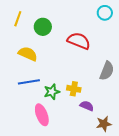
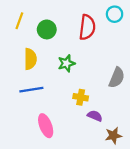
red semicircle: (79, 41) -> (87, 27), moved, turned 75
yellow semicircle: (28, 54) -> (30, 59), turned 66
green star: (52, 92) -> (66, 63), moved

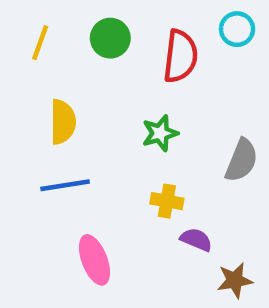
green circle: (47, 29) -> (110, 38), moved
green star: (66, 63) -> (160, 133), moved

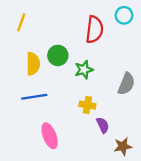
green circle: (110, 38) -> (58, 55), moved
purple semicircle: (196, 240) -> (103, 125), turned 42

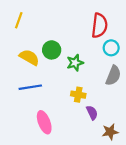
cyan circle: (124, 15) -> (111, 48), moved
red semicircle: (94, 29) -> (99, 26), moved
yellow semicircle: (33, 64) -> (29, 57), turned -60

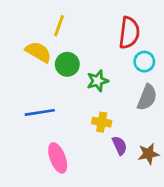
yellow line: (19, 20) -> (59, 26), moved
yellow semicircle: (29, 57) -> (38, 52), moved
brown star: (110, 132) -> (148, 154), moved

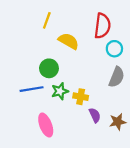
yellow semicircle: (38, 52) -> (69, 41), moved
green circle: (67, 64) -> (49, 68), moved
green star: (98, 81) -> (60, 91), moved

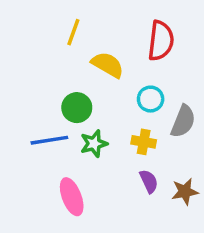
cyan circle: (114, 49) -> (151, 99), moved
yellow cross: (81, 97) -> (144, 142), moved

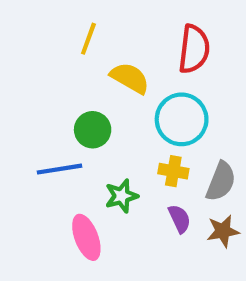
cyan circle: (151, 99) -> (182, 119), size x1.6
gray semicircle: (183, 121) -> (221, 181), moved
green star: (94, 144) -> (122, 196), moved

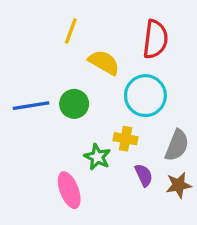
blue line: (59, 169) -> (31, 106), moved
yellow cross: (173, 171) -> (126, 139), moved
green star: (122, 196) -> (97, 157), turned -30

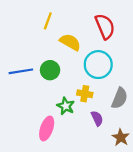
red semicircle: (155, 39) -> (105, 26), turned -30
brown star: (179, 185) -> (121, 137), moved, turned -30
pink ellipse: (69, 190) -> (47, 128), turned 40

